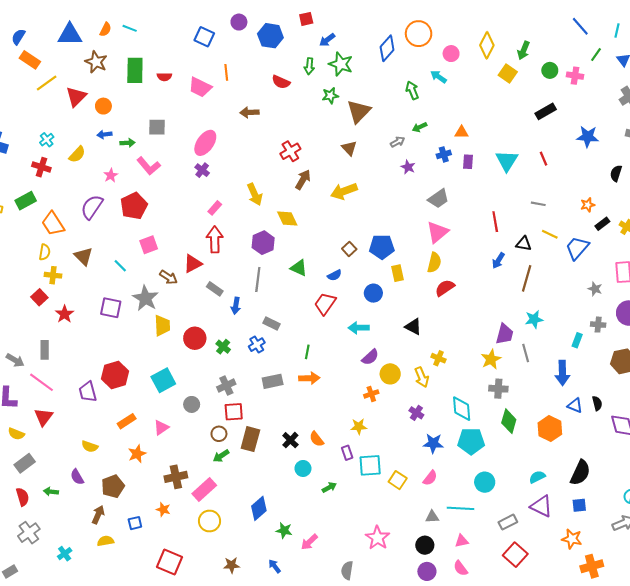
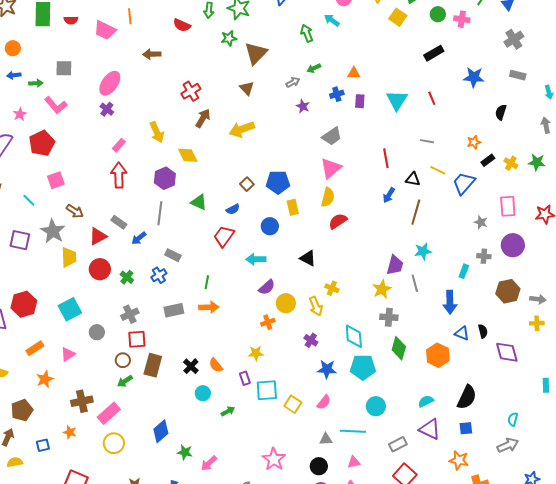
red triangle: (193, 264) -> (98, 236), moved
blue arrow: (236, 306) -> (139, 238), turned 42

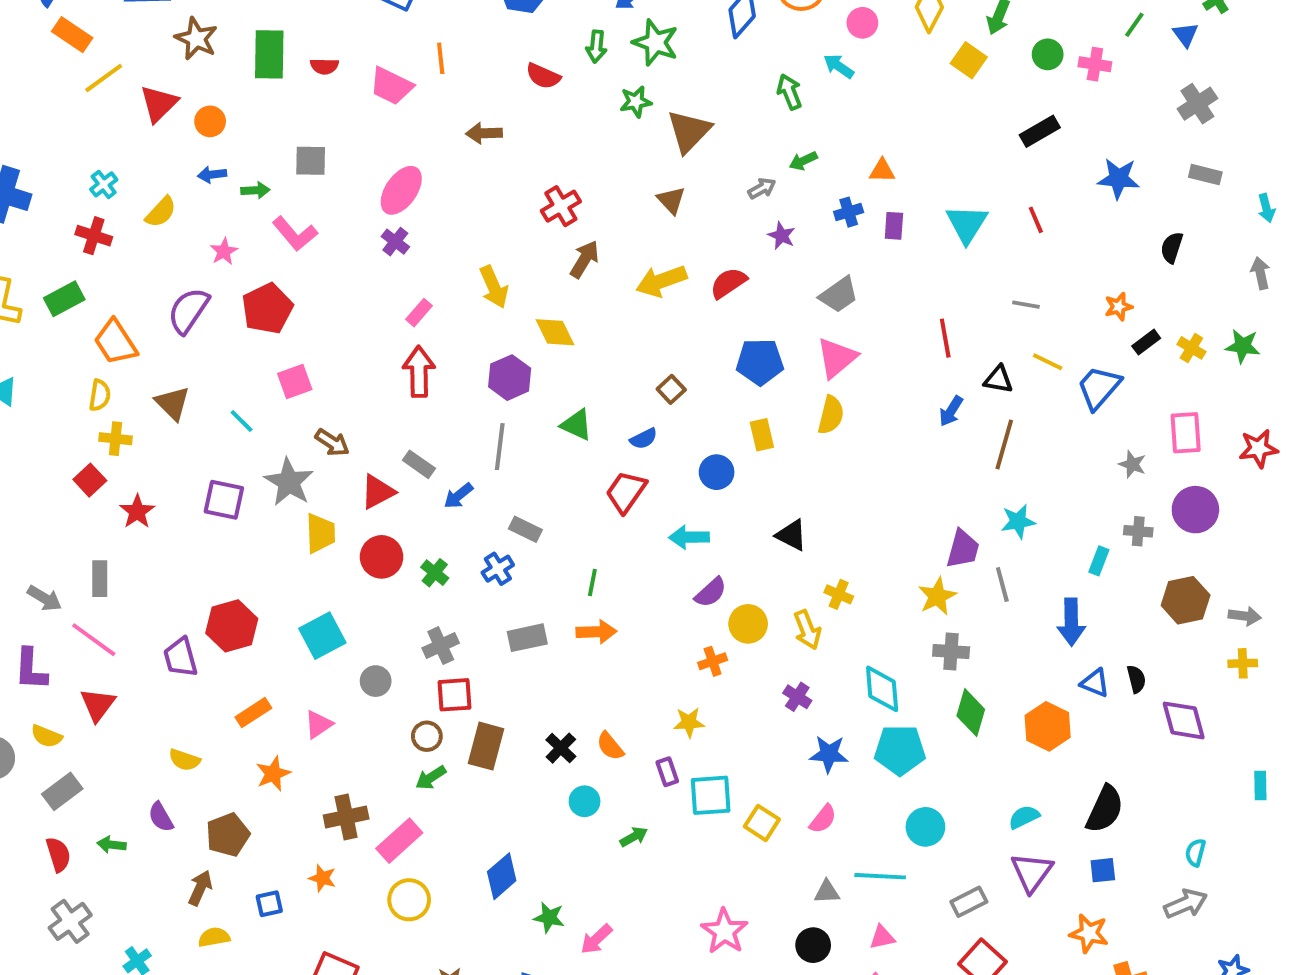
blue pentagon: (278, 182) -> (760, 362), moved
red semicircle: (338, 221) -> (728, 283), moved
purple triangle: (430, 429) -> (1032, 872), turned 40

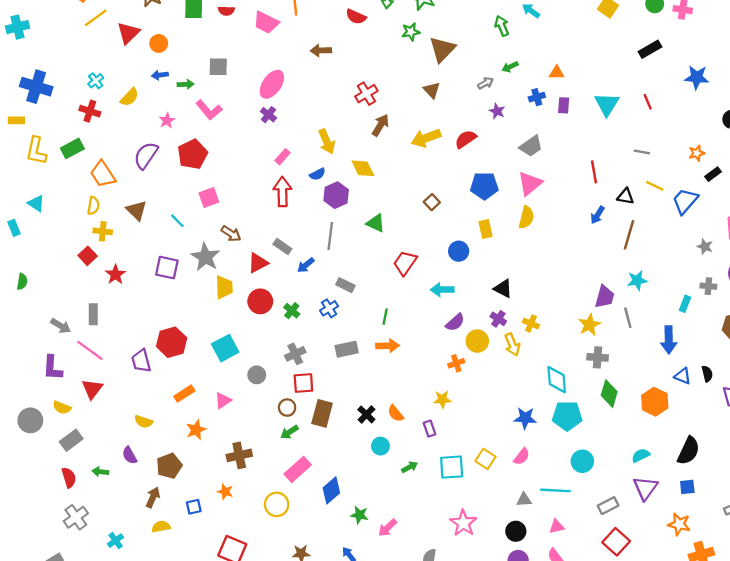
blue semicircle: (644, 439) -> (317, 174), moved
purple cross: (797, 697) -> (498, 319), moved
cyan square: (711, 795) -> (452, 467), moved
pink rectangle: (399, 841) -> (298, 469), moved

